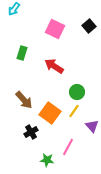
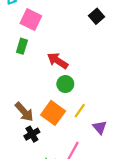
pink square: (55, 29) -> (31, 20), moved
green circle: (77, 92) -> (65, 84), moved
brown arrow: (24, 100) -> (24, 112), moved

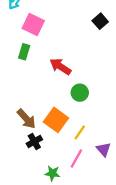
green circle: (65, 84) -> (80, 93), moved
yellow line: (80, 111) -> (80, 132), moved
purple triangle: (100, 127) -> (104, 149), moved

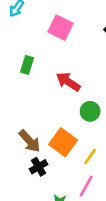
pink square: (33, 25) -> (60, 28), moved

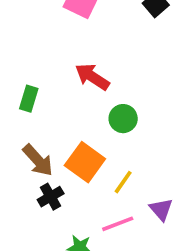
green rectangle: (27, 65) -> (29, 99), moved
pink line: (86, 186) -> (118, 224), turned 40

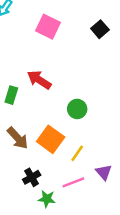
red arrow: (92, 77) -> (39, 80), moved
black cross: (51, 197) -> (32, 177), moved

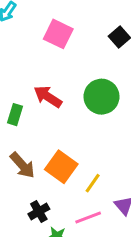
green circle: (77, 109) -> (101, 97), moved, size x1.5

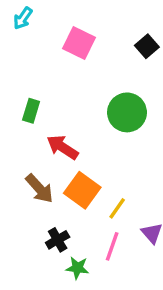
red arrow: (48, 97) -> (63, 147), moved
green rectangle: (15, 115) -> (31, 111), moved
pink line: (88, 217) -> (112, 246), turned -50

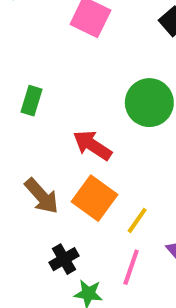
red arrow: (63, 147) -> (92, 145), moved

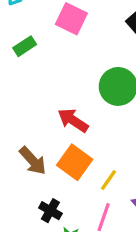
green rectangle: (31, 101) -> (25, 46), moved, turned 40
black cross: (64, 259) -> (50, 211), turned -30

